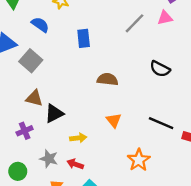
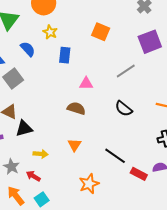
pink triangle: (165, 18) -> (86, 83), moved
gray line: (135, 23) -> (126, 71), moved
blue rectangle: (84, 38) -> (65, 55), moved

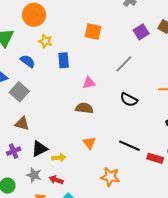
purple square: (150, 42) -> (141, 32), size x0.7
black triangle: (24, 128) -> (39, 149), moved
orange star: (89, 184) -> (110, 177), turned -30

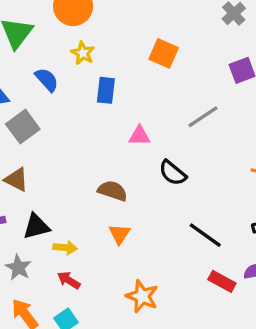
black semicircle: (129, 100) -> (173, 173), moved
brown semicircle: (84, 108) -> (113, 191), moved
black line: (129, 146) -> (205, 235), moved
red arrow: (56, 180) -> (69, 280), moved

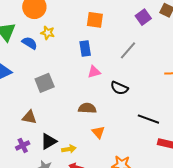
blue semicircle: (47, 80) -> (30, 43), moved
blue rectangle: (106, 90) -> (85, 49), moved
gray square: (23, 127) -> (45, 83), moved, turned 30

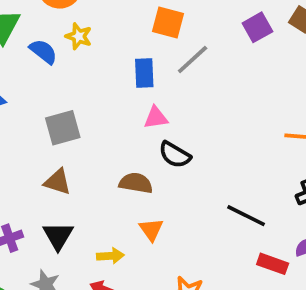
gray line: (128, 50) -> (193, 60), moved
black semicircle: (119, 88) -> (175, 155), moved
brown triangle: (29, 117) -> (58, 182), moved
black triangle: (49, 141) -> (58, 236), turned -36
yellow arrow: (69, 149) -> (110, 256), moved

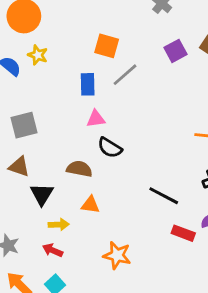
orange triangle: (151, 229) -> (90, 205), turned -48
black triangle: (58, 236) -> (42, 194), moved

